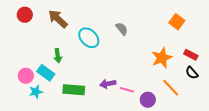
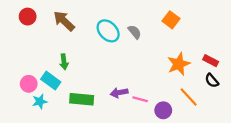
orange square: (177, 22) -> (171, 20), moved
cyan ellipse: (89, 38) -> (108, 31), moved

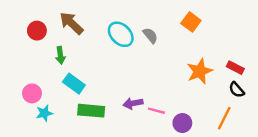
red circle: (28, 17) -> (37, 31), moved
green arrow: (64, 62) -> (60, 55), moved
cyan rectangle: (51, 81) -> (74, 84), moved
orange line: (189, 97) -> (224, 118), moved, turned 70

